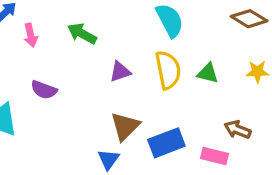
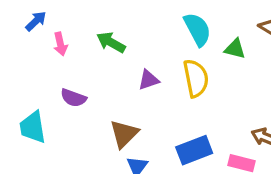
green triangle: (208, 73) -> (235, 49), moved
brown triangle: (125, 126) -> (124, 134), moved

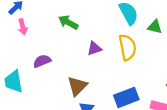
pink arrow: (60, 44) -> (23, 27), moved
purple semicircle: (73, 98) -> (42, 61), turned 138

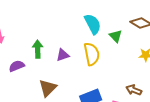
green arrow: (68, 22) -> (38, 49), moved, turned 60
green triangle: (155, 27) -> (116, 36), turned 32

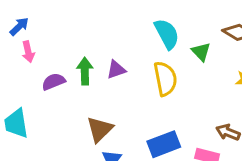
purple triangle: (63, 55) -> (116, 70), moved
purple semicircle: (17, 66) -> (53, 82), moved

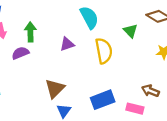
cyan semicircle: (167, 34) -> (89, 17), moved
green arrow: (85, 71) -> (30, 32), moved

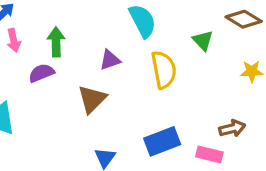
brown triangle: (55, 89) -> (92, 99), moved
brown arrow: (150, 91) -> (232, 128), turned 144

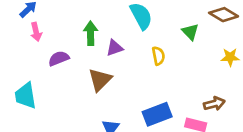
green arrow: (56, 42) -> (91, 33), moved
yellow semicircle: (164, 70) -> (158, 56), size x0.6

